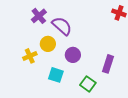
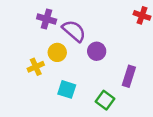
purple cross: (39, 16) -> (47, 19), turned -35
purple circle: (73, 55) -> (97, 51), moved

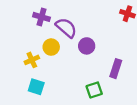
cyan square: (67, 89) -> (36, 87), moved
green square: (105, 100) -> (94, 90), turned 35

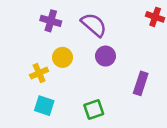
purple semicircle: (66, 28) -> (94, 25), moved
green square: (94, 90) -> (94, 110), moved

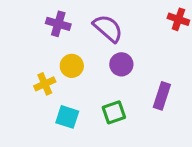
cyan square: (44, 106) -> (67, 117), moved
green square: (94, 110) -> (114, 112), moved

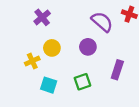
purple cross: (58, 24) -> (42, 17), turned 35
purple semicircle: (108, 28) -> (102, 22), moved

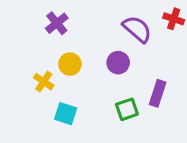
yellow cross: (32, 61) -> (44, 82), turned -32
green square: (82, 82) -> (127, 109), moved

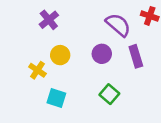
purple rectangle: (158, 93) -> (136, 56), moved, turned -35
green square: (127, 109) -> (109, 94), turned -30

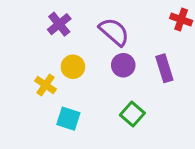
purple semicircle: (118, 25) -> (114, 32), moved

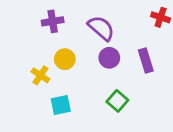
purple cross: (59, 24) -> (53, 21), turned 30
cyan square: (68, 119) -> (61, 105), turned -30

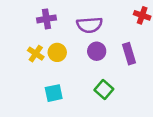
purple semicircle: (101, 28) -> (90, 25), turned 135
yellow cross: (40, 75) -> (36, 54), moved

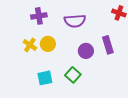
purple circle: (97, 51) -> (86, 51), moved
green square: (104, 89) -> (73, 75), moved

